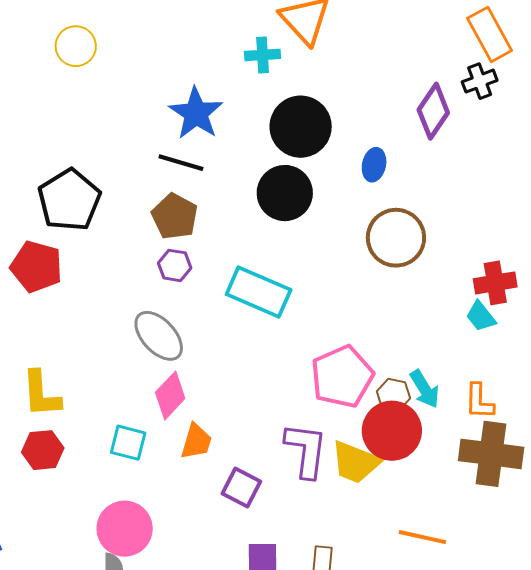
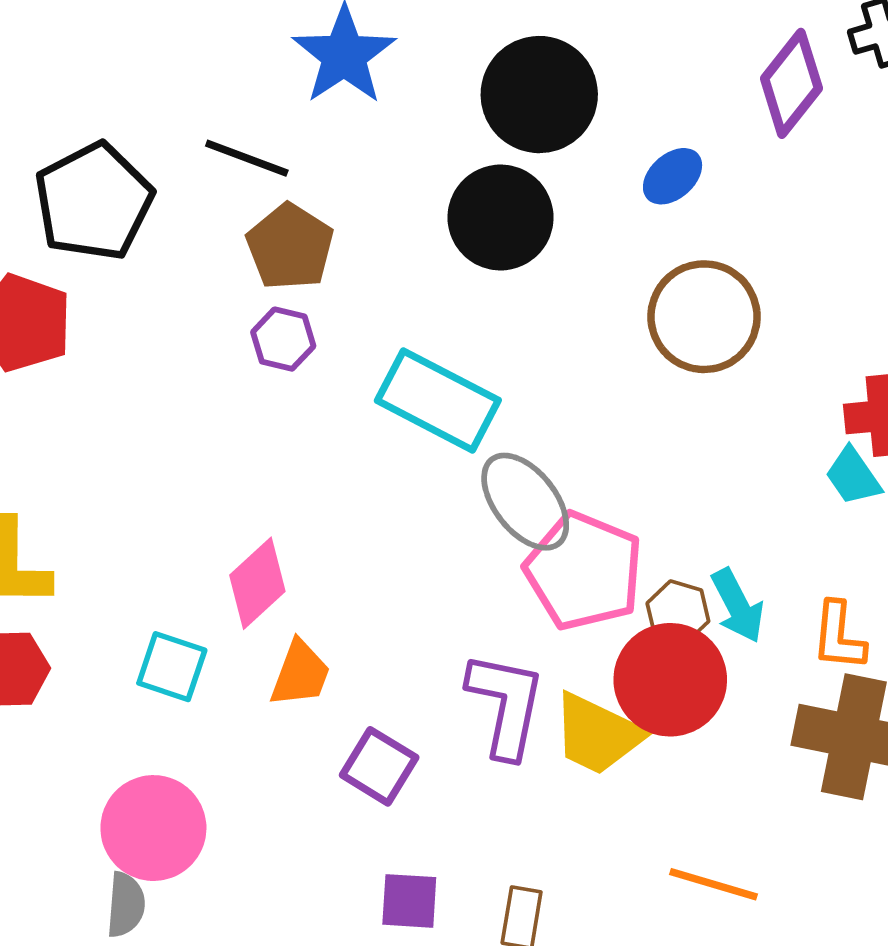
black line: (181, 163) -> (247, 158), moved
blue ellipse: (374, 165) -> (673, 176), turned 32
gray ellipse: (159, 336) -> (525, 502), moved
pink pentagon: (342, 377) -> (584, 571), turned -30

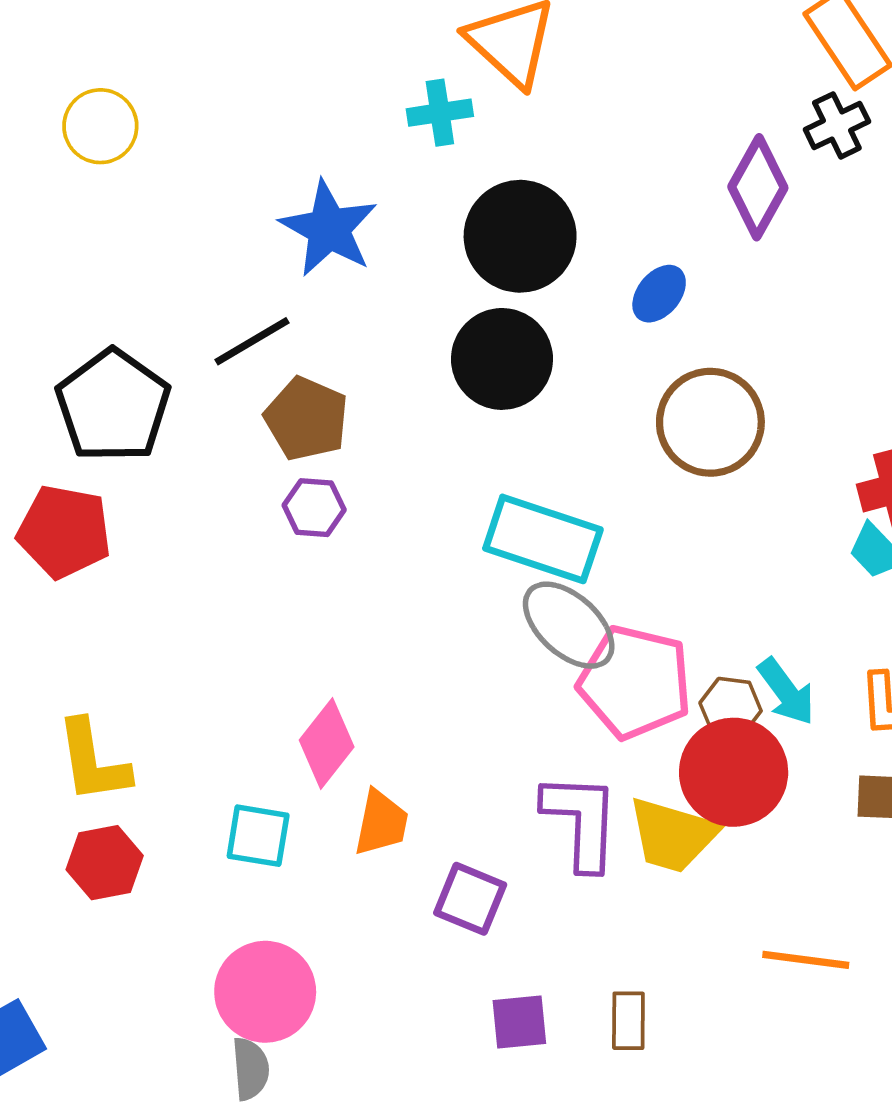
black line: (247, 158) -> (252, 341), turned -42
cyan rectangle: (438, 400) -> (543, 539), moved

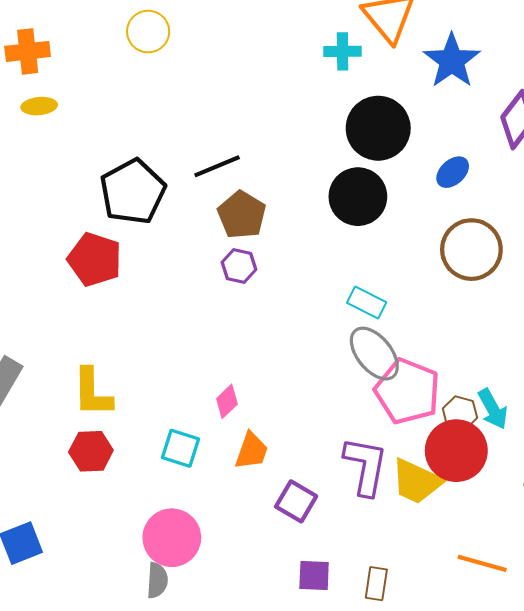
blue star: (329, 229) -> (452, 61), moved
cyan rectangle: (543, 539) -> (367, 302), size x0.6
pink diamond: (327, 743) -> (227, 401), size x0.7

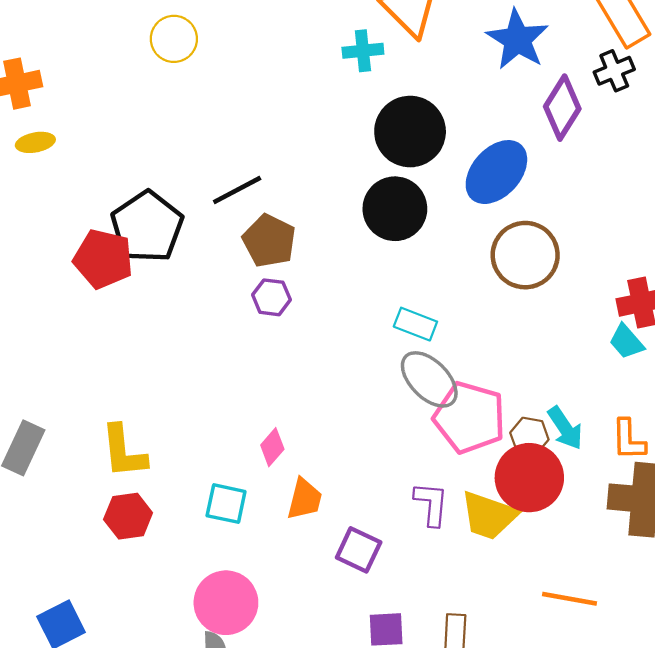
yellow circle: (148, 32) -> (174, 39), moved
blue star: (452, 61) -> (517, 39), moved
blue ellipse: (453, 172) -> (496, 172), size x1.8
red pentagon: (95, 259) -> (103, 259), moved
purple L-shape: (366, 466) -> (431, 504), size x0.7

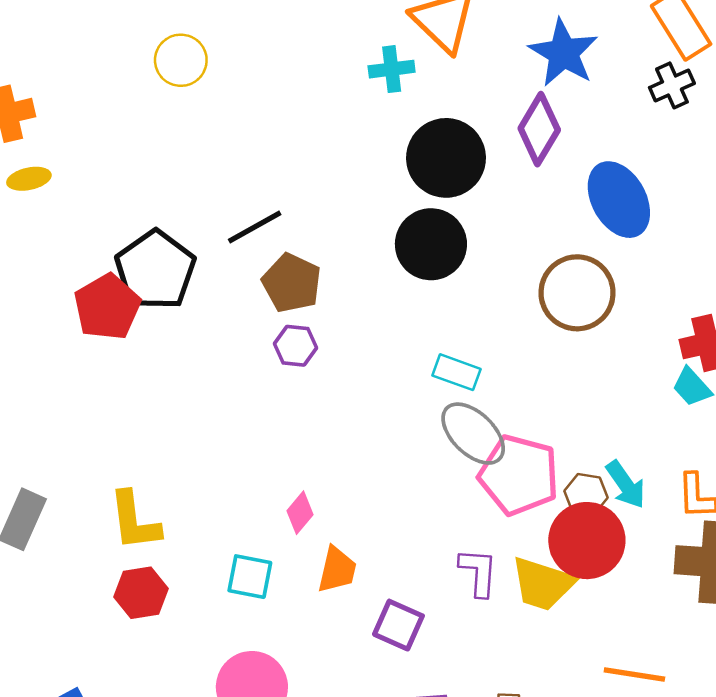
purple diamond: (562, 108) -> (539, 129), moved
blue ellipse: (496, 172) -> (619, 200), moved, turned -70
red pentagon: (103, 259) -> (107, 307), turned 30

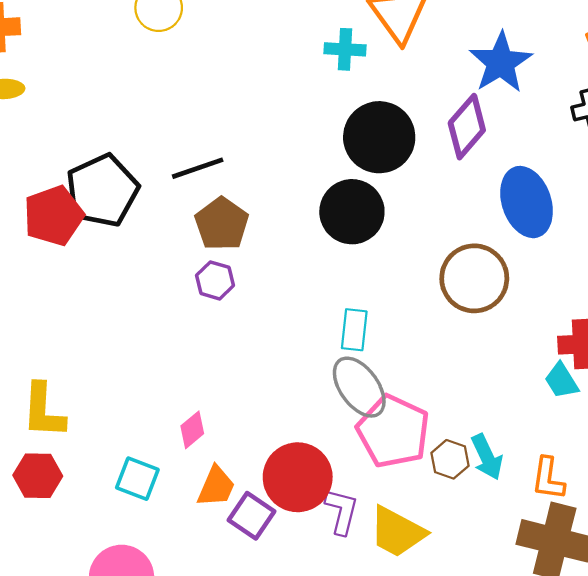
cyan rectangle: (457, 372) -> (354, 330), turned 66
red circle: (587, 541) -> (298, 477), moved
purple square: (398, 625) -> (251, 516), moved

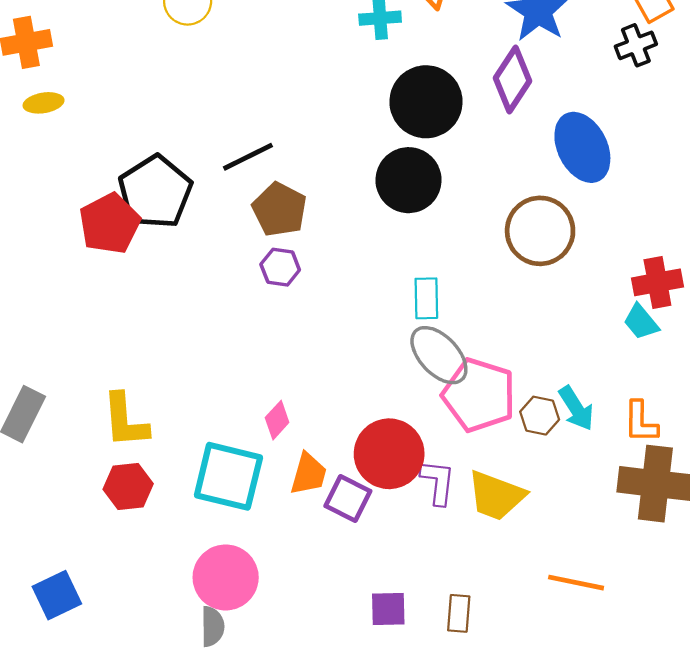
cyan square: (137, 479) -> (228, 476), size x1.6

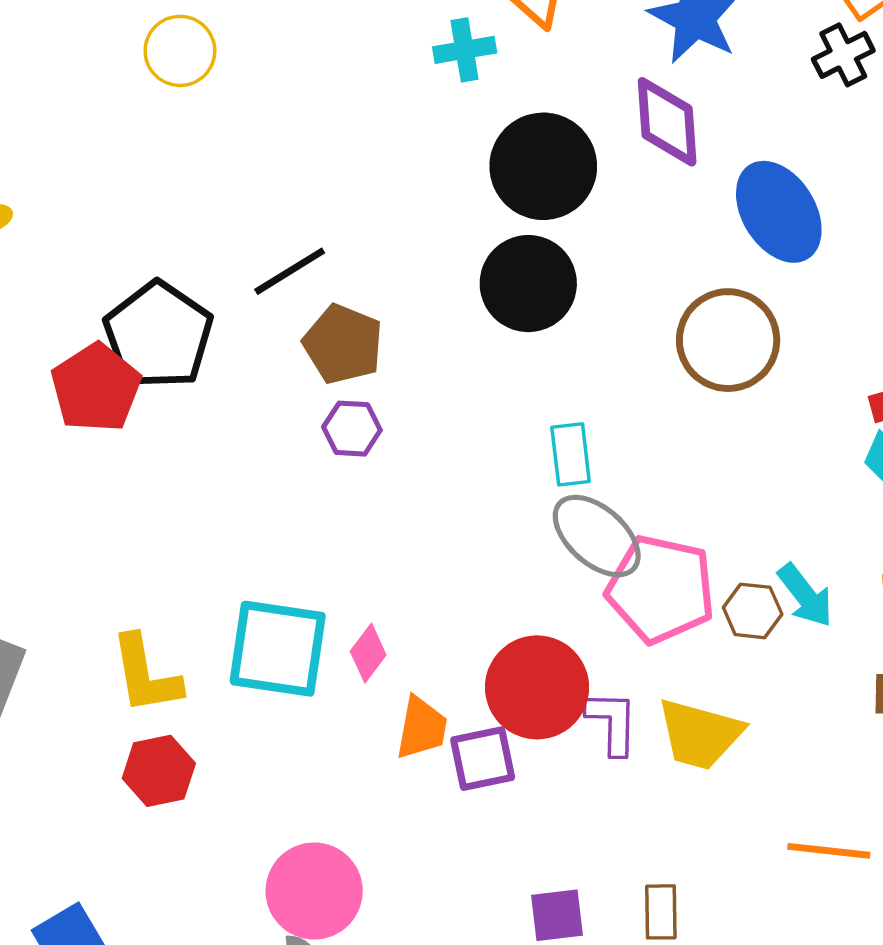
purple diamond: (513, 79) -> (667, 122), turned -32
cyan square: (228, 476) -> (278, 649), moved
purple square: (348, 498) -> (483, 759), turned -33

